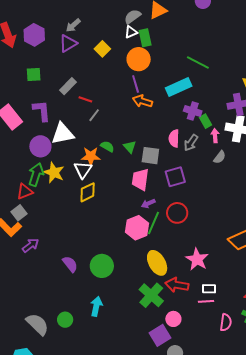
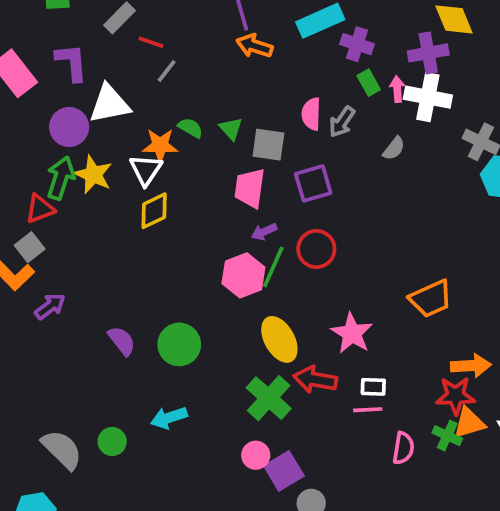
purple cross: (193, 111) -> (357, 44), moved
pink arrow: (215, 136) -> (397, 89), moved
cyan arrow: (96, 306) -> (169, 418), turned -120
pink circle: (173, 319) -> (256, 455), moved

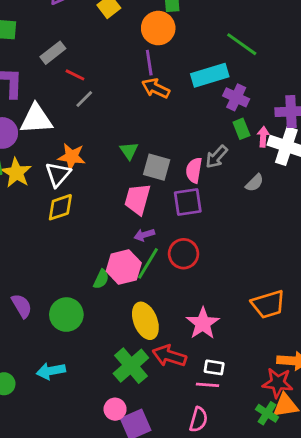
pink semicircle: (311, 114) -> (194, 170), moved
green semicircle: (190, 128) -> (101, 279), moved, turned 78
pink semicircle: (403, 448) -> (198, 420), moved

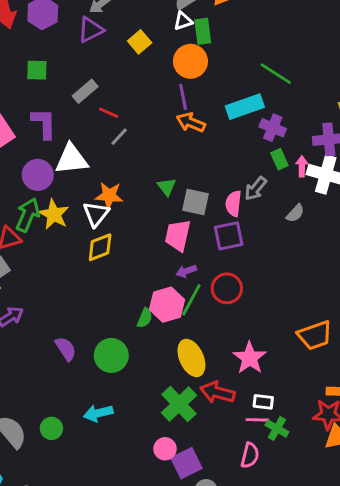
green cross: (267, 413) -> (277, 429), moved

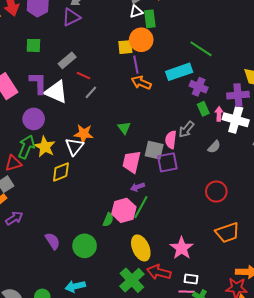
yellow square: (140, 42) -> (125, 47), moved, turned 35
white triangle: (71, 159) -> (56, 92), moved, turned 30
gray square: (195, 202) -> (154, 150), moved
yellow diamond: (100, 247) -> (61, 172), moved
red circle: (227, 288) -> (216, 192), moved

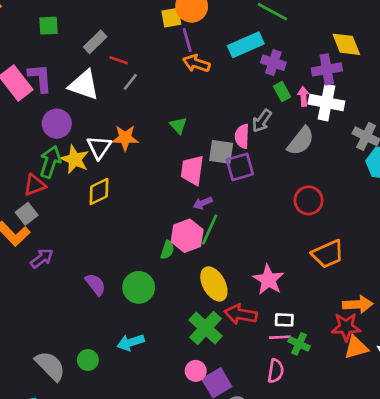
purple L-shape: (38, 83) -> (40, 78), moved
white triangle: (74, 147) -> (99, 147), moved
gray semicircle: (214, 147) -> (301, 141), size x1.6

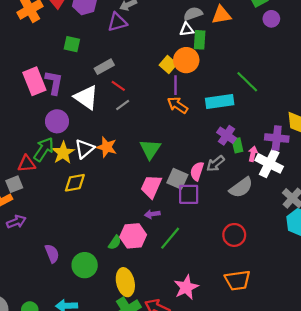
yellow square: (171, 18) -> (168, 65), turned 35
purple cross: (273, 63) -> (227, 135), moved
green triangle: (178, 125) -> (150, 149), size x1.5
green line: (210, 230) -> (170, 238), moved
yellow ellipse: (214, 284) -> (125, 282), moved

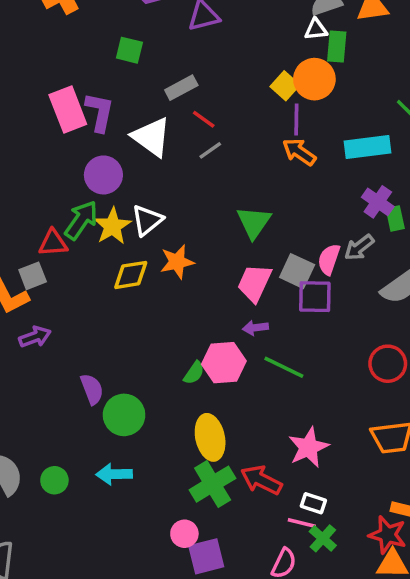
orange star: (107, 147) -> (177, 262), moved, turned -30
green line: (170, 238) -> (284, 367), turned 75
green circle: (85, 265) -> (124, 415), moved

